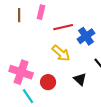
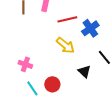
pink cross: (21, 72) -> (25, 64), size x0.6
red circle: (48, 82) -> (52, 84), moved

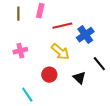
pink cross: (25, 64) -> (20, 51), moved, turned -32
red circle: (52, 84) -> (49, 75), moved

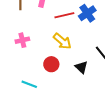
blue cross: (85, 35) -> (87, 13), moved
cyan line: (27, 95) -> (29, 84), turned -35

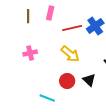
red circle: (51, 64) -> (67, 81), moved
cyan line: (29, 84) -> (47, 98), moved

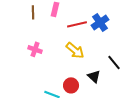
pink cross: (30, 53) -> (35, 49), turned 32
red circle: (67, 81) -> (71, 85), moved

